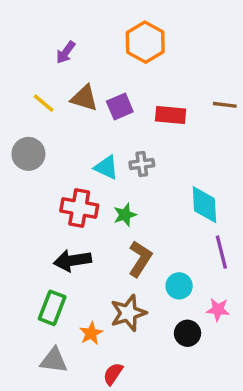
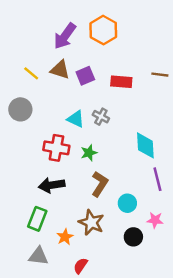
purple arrow: (66, 52) -> (65, 36), moved, size x1.6
gray cross: (142, 164) -> (101, 117), turned 35
brown star: (128, 313) -> (91, 222), turned -30

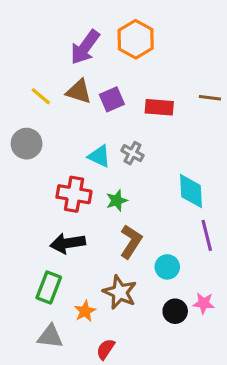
pink star: (155, 220) -> (204, 303), moved

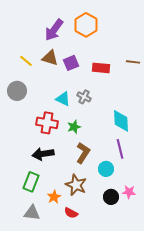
purple line: (207, 235) -> (120, 149), moved
red semicircle: (106, 349) -> (71, 213), moved, turned -96

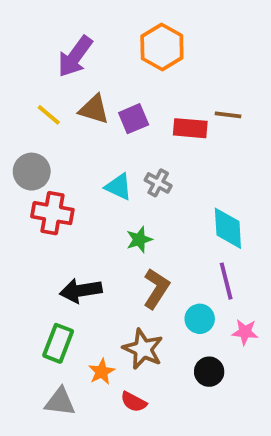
purple arrow: (54, 30) -> (75, 56), moved
brown line: (133, 62) -> (228, 115), moved
red cross: (47, 123) -> (52, 213), moved
pink star: (129, 192) -> (245, 332), moved

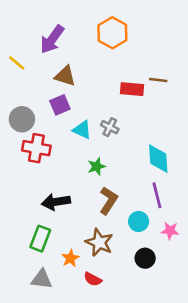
yellow line: (49, 115) -> (17, 63), moved
purple square: (134, 119) -> (60, 105), moved

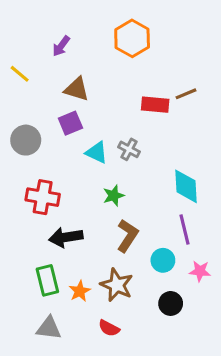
purple arrow: (52, 39) -> (61, 46), size x0.6
brown line: (158, 80) -> (186, 94), turned -30
red cross: (36, 148) -> (43, 197), moved
green rectangle: (40, 239) -> (47, 280), turned -35
orange star: (70, 258) -> (80, 291), moved

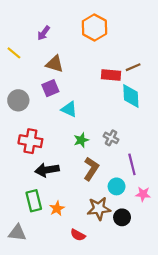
gray cross: (129, 149) -> (111, 138), moved
cyan diamond: (186, 186) -> (131, 96), moved
brown star: (117, 285) -> (99, 209), moved, turned -30
gray triangle: (49, 328) -> (17, 233), moved

